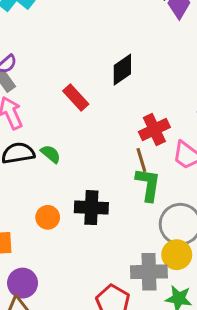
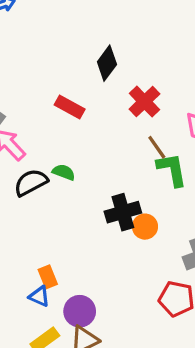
red cross: (154, 130) -> (144, 102), moved
orange circle: (48, 217) -> (145, 227), moved

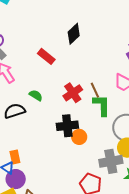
red cross: (144, 102) -> (73, 93), moved
black semicircle: (31, 182) -> (15, 111), moved
purple circle: (80, 311) -> (16, 179), moved

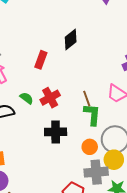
red rectangle: (46, 56) -> (41, 60), turned 66
red cross: (73, 93) -> (50, 98), moved
orange circle: (79, 137) -> (90, 147), moved

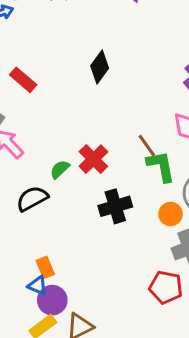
red rectangle: (41, 60) -> (23, 80), moved, turned -54
green semicircle: (27, 98) -> (60, 169), turned -64

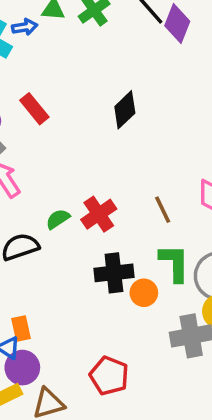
green L-shape: (161, 166) -> (174, 263), moved
orange circle: (171, 214) -> (144, 293), moved
red pentagon: (166, 287) -> (109, 376), moved

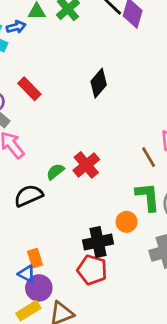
brown line: (163, 210) -> (149, 157), moved
black cross: (114, 273) -> (98, 242), moved
red pentagon: (109, 376) -> (92, 270), moved

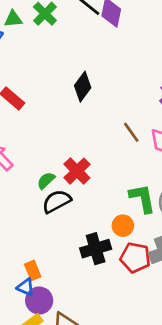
brown line: (149, 157) -> (131, 132), moved
black semicircle: (29, 196) -> (57, 201), moved
red pentagon: (92, 270) -> (135, 258), moved

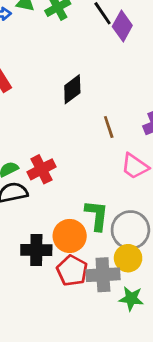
brown line: (131, 132) -> (109, 127), moved
orange circle: (123, 226) -> (70, 236), size x1.5

